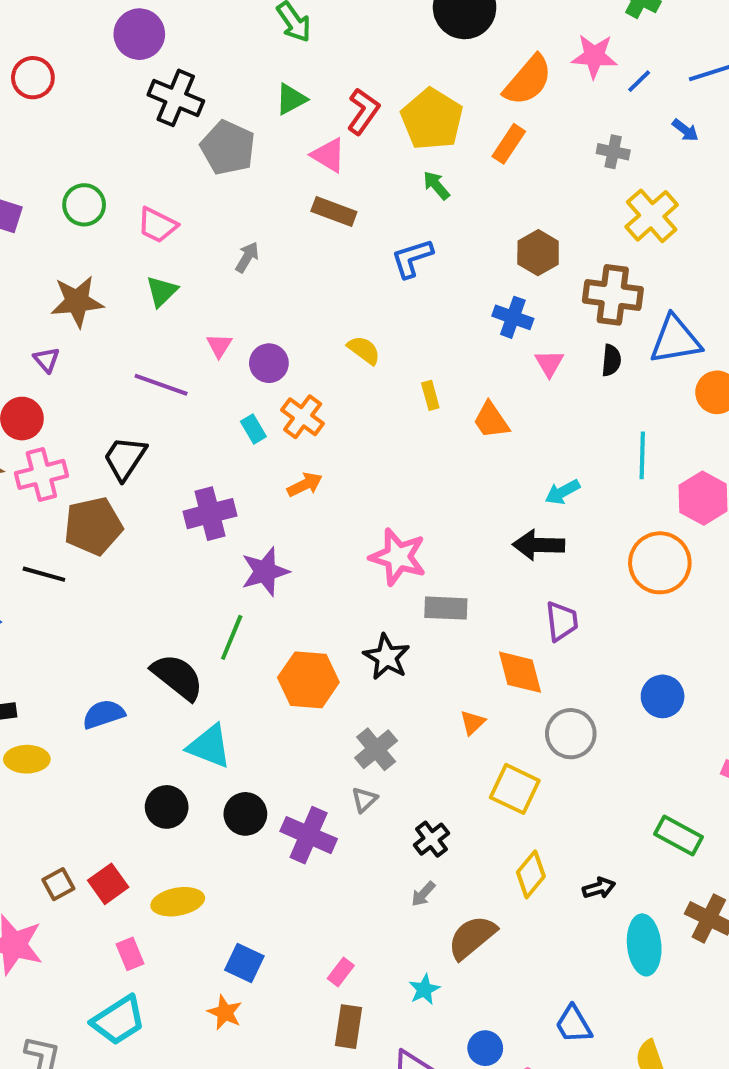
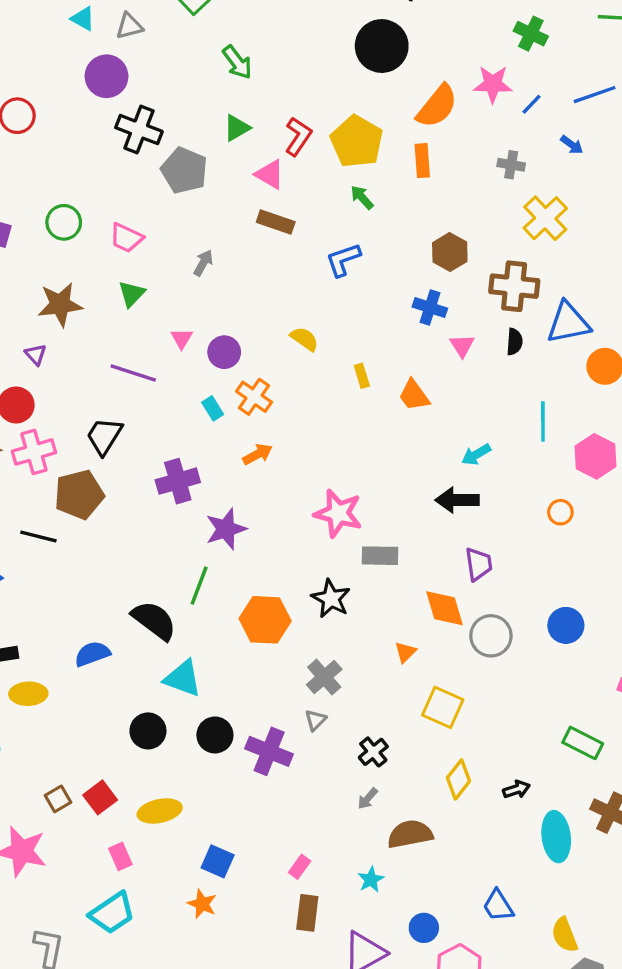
orange rectangle: (509, 144) -> (422, 161), turned -36
orange circle: (660, 563) -> (560, 512), size x0.5
gray circle: (571, 734) -> (491, 636), moved
brown semicircle: (472, 937) -> (410, 834), turned 30

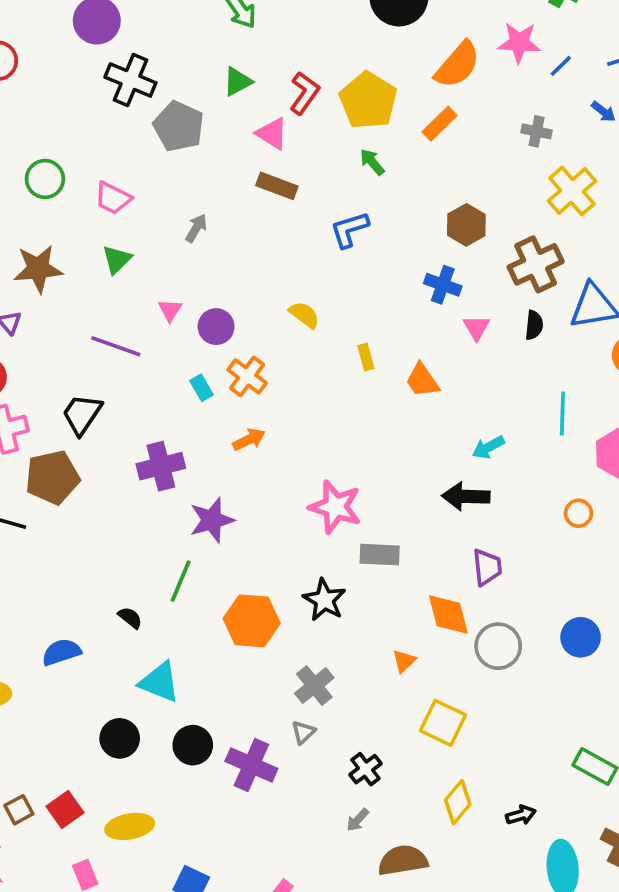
orange rectangle: (422, 161) -> (439, 124), turned 48
brown cross: (514, 286) -> (536, 264), turned -33
black semicircle: (154, 620) -> (130, 618), size x0.5

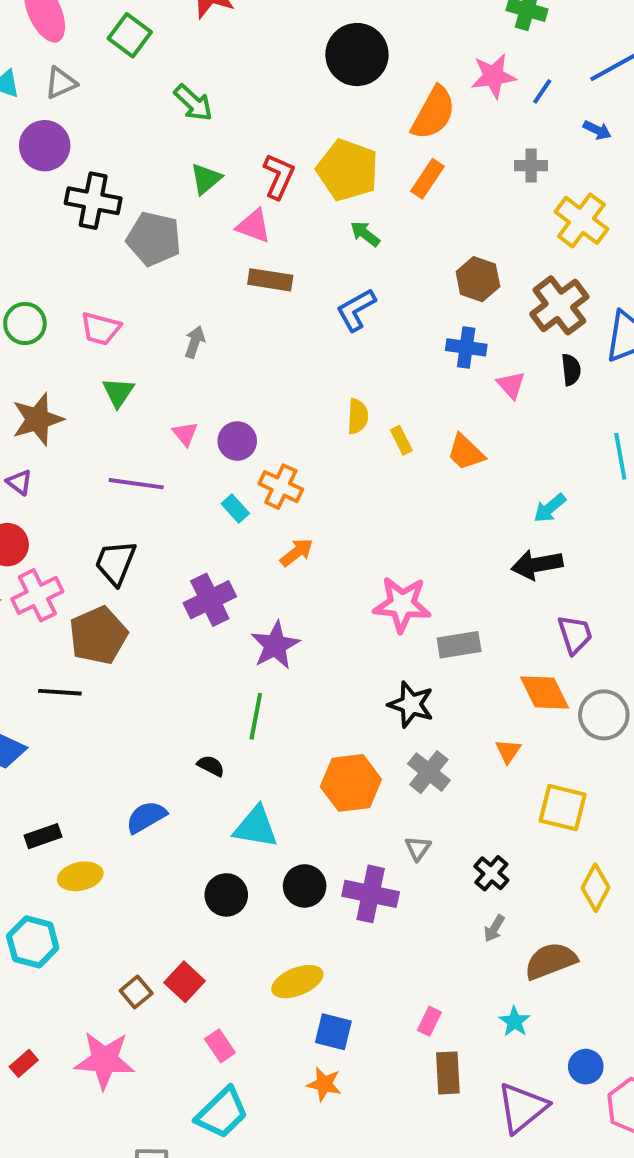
yellow semicircle: (304, 315) -> (358, 416), moved, turned 68
orange hexagon: (252, 621) -> (351, 783), moved
gray cross: (314, 686) -> (429, 772), moved
yellow ellipse: (130, 826) -> (297, 982), moved

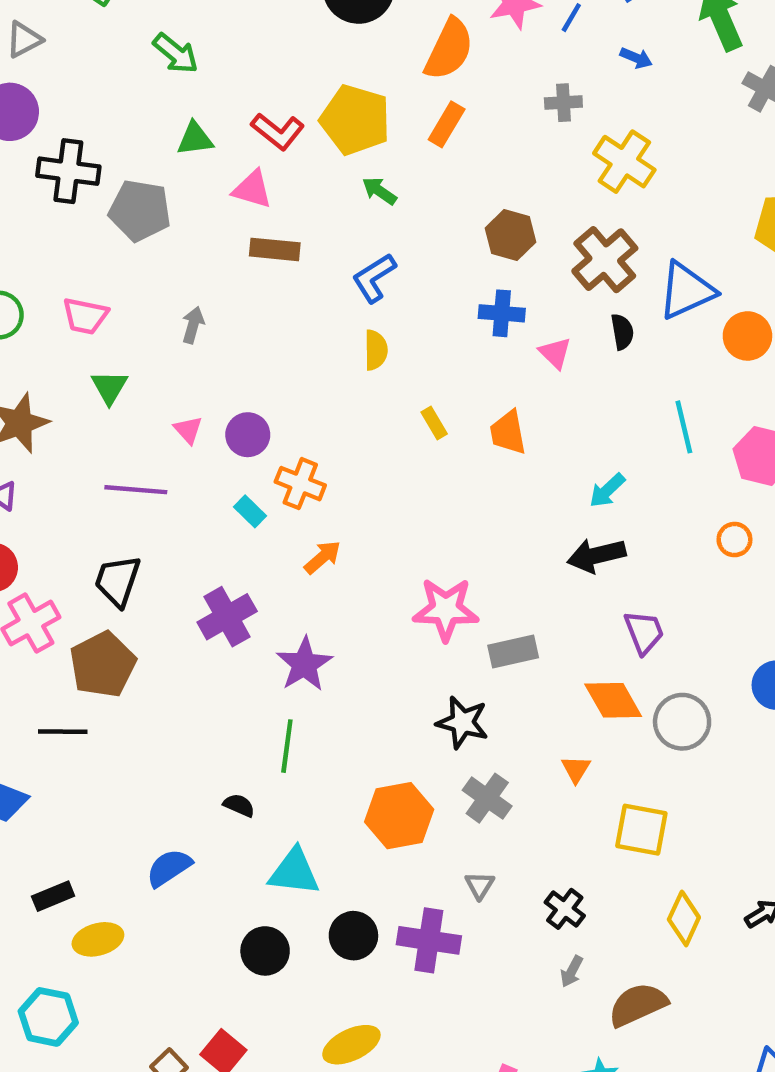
red L-shape: (279, 176) -> (278, 131), turned 108
green triangle: (206, 179) -> (195, 139), turned 36
yellow semicircle: (358, 416) -> (376, 350), moved
orange trapezoid: (466, 452) -> (508, 433), turned 39

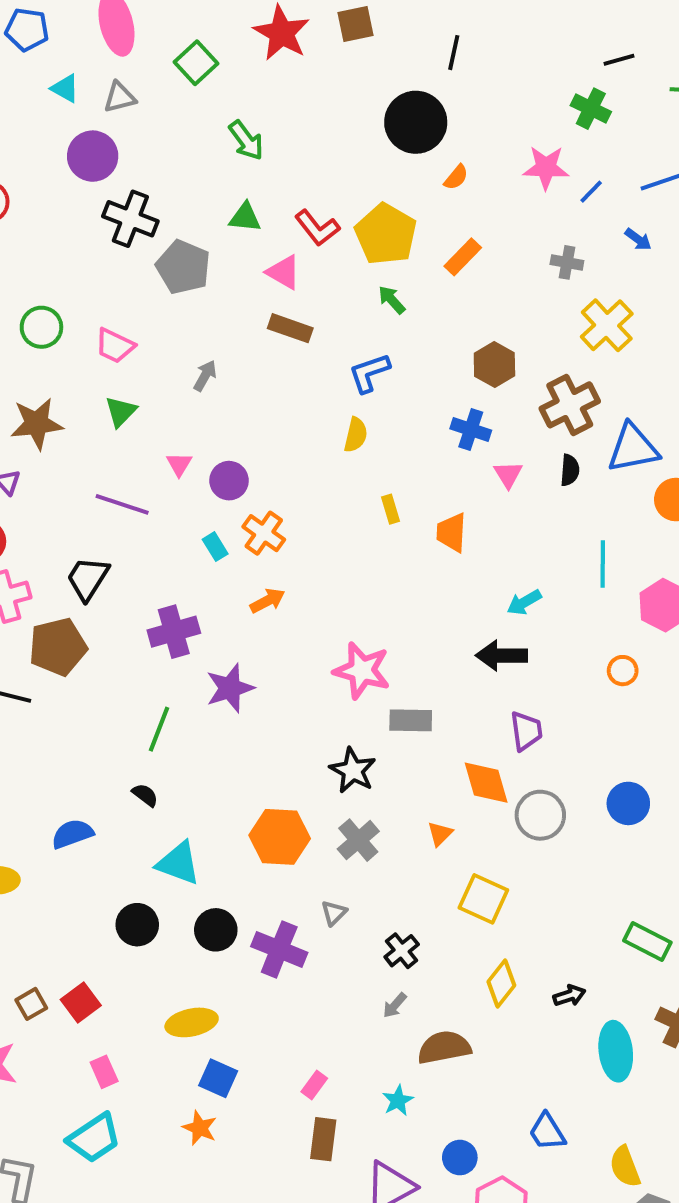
orange semicircle: (449, 49) -> (456, 177), moved, size x0.5
green line: (287, 746) -> (159, 729), moved

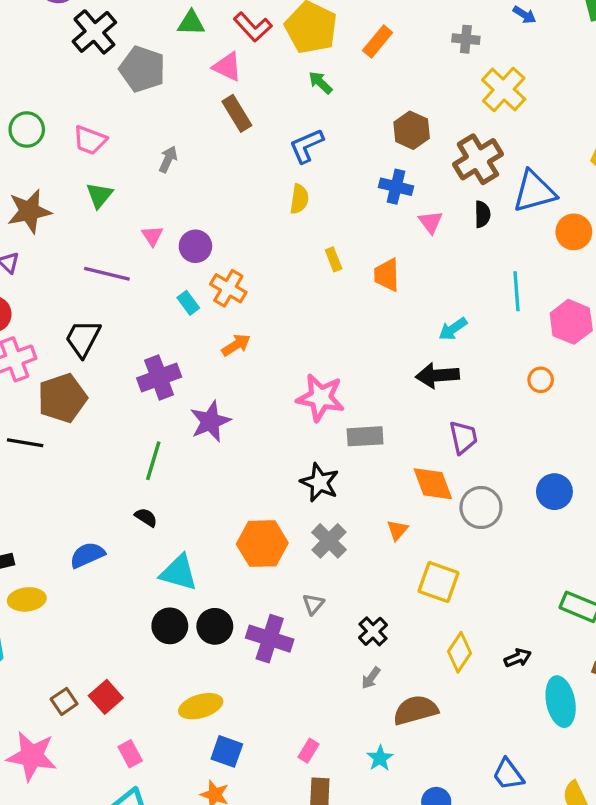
black cross: (130, 219) -> (94, 32), turned 33
brown rectangle: (290, 328) -> (237, 113), turned 44
black circle: (137, 925) -> (170, 626), moved

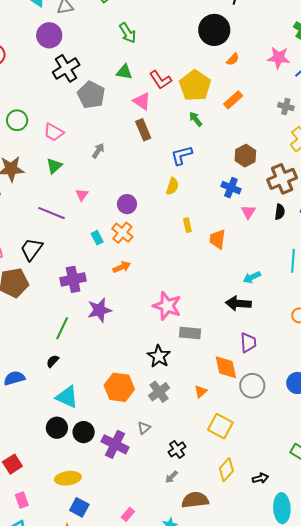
purple circle: (195, 246) -> (127, 204), moved
black semicircle: (146, 517) -> (53, 361), turned -88

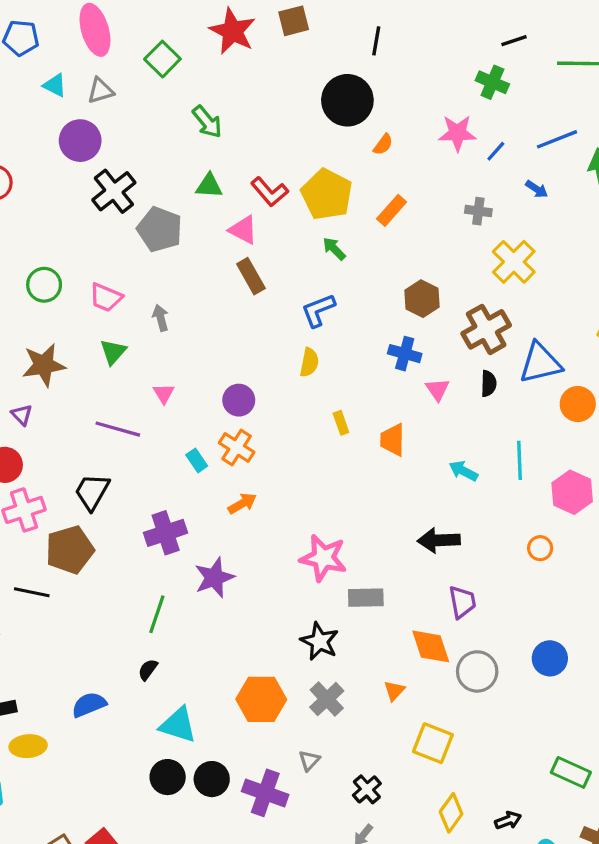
gray arrow: (98, 151) -> (161, 318), moved, turned -42
cyan arrow: (252, 277) -> (463, 471), moved, turned 60

